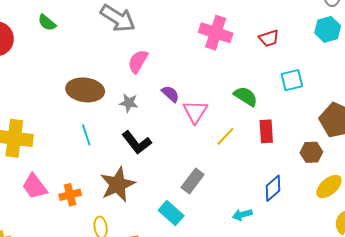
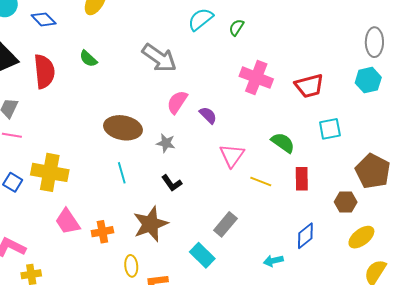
red trapezoid: (269, 38) -> (309, 86), size x1.4
purple semicircle: (170, 94) -> (208, 115), moved
yellow line: (225, 136) -> (261, 182), turned 65
black L-shape: (137, 143) -> (172, 183), size x0.7

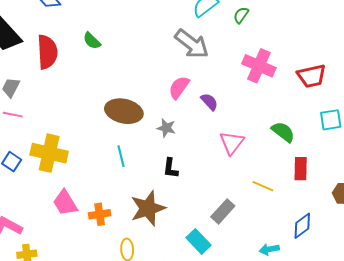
gray arrow: (159, 58) -> (192, 44), moved
yellow line: (261, 182) -> (263, 186), moved
black L-shape: (172, 183) -> (171, 168), turned 40

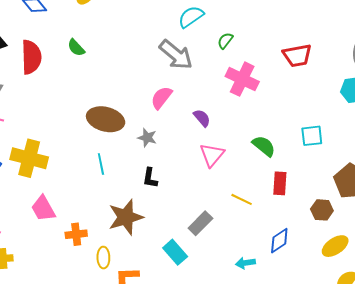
green semicircle: (241, 15) -> (225, 41), moved
red trapezoid: (312, 76) -> (297, 55), moved
purple semicircle: (209, 102) -> (202, 118), moved
orange cross: (100, 214) -> (76, 234), moved

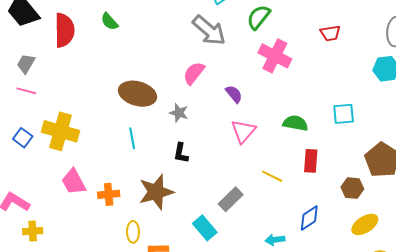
green semicircle: (225, 41) -> (259, 17), size x1.5
red trapezoid: (297, 55) -> (330, 33), size x0.7
green semicircle: (264, 146) -> (295, 123), turned -30
orange cross: (76, 234) -> (109, 194), moved

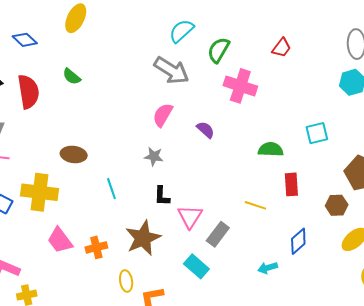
red trapezoid: (330, 33) -> (281, 48), moved, turned -35
brown ellipse: (138, 94) -> (74, 154), moved, size x0.7
pink triangle: (243, 131) -> (190, 217), moved

